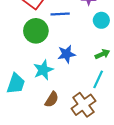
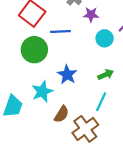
blue star: (67, 54) -> (67, 75), turned -30
brown semicircle: (52, 99) -> (62, 114), moved

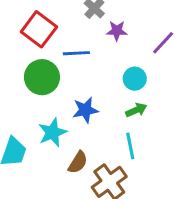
cyan circle: (105, 38) -> (135, 79), moved
blue star: (67, 75) -> (85, 110), turned 30
cyan line: (101, 102) -> (130, 146), turned -36

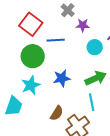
cyan circle: (135, 79) -> (95, 47), moved
green arrow: (136, 110) -> (96, 78), size x1.5
cyan star: (52, 132) -> (31, 85), moved

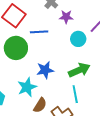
cyan star: (31, 85) -> (27, 87), moved

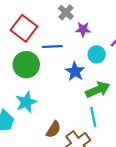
blue star: (45, 70) -> (75, 71), moved, turned -30
cyan star: (27, 87) -> (26, 102), moved

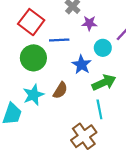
brown semicircle: (53, 129) -> (60, 90), moved

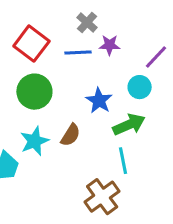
blue line: (59, 40) -> (78, 53), moved
cyan circle: (103, 48) -> (140, 87), moved

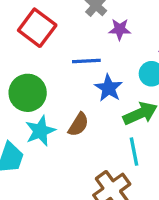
blue line: (78, 53) -> (86, 61), moved
green circle: (34, 92) -> (28, 93), moved

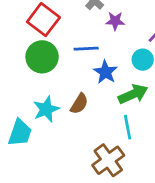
green circle: (28, 93) -> (42, 57), moved

